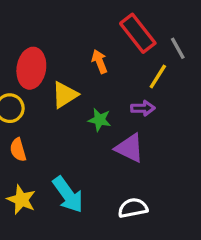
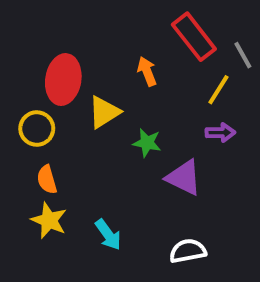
purple arrow: (143, 108) -> (220, 133), moved
cyan arrow: (68, 195) -> (108, 235), size x0.7
yellow star: (21, 200) -> (49, 220), moved

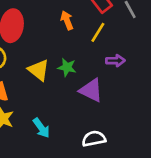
yellow line: (218, 90) -> (98, 32), moved
yellow triangle: (104, 112) -> (39, 70), moved, turned -50

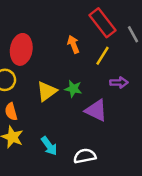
yellow triangle: (39, 70) -> (47, 91), turned 45
white semicircle: (94, 139) -> (85, 156), moved

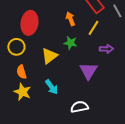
green star: (73, 89) -> (70, 43), moved
purple triangle: (96, 110) -> (88, 71), turned 36
cyan arrow: (49, 146) -> (51, 87), moved

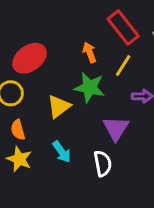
red ellipse: (29, 23) -> (30, 58), turned 45
green star: (70, 43) -> (90, 87), size x1.5
white semicircle: (79, 107) -> (103, 163), moved, turned 90

